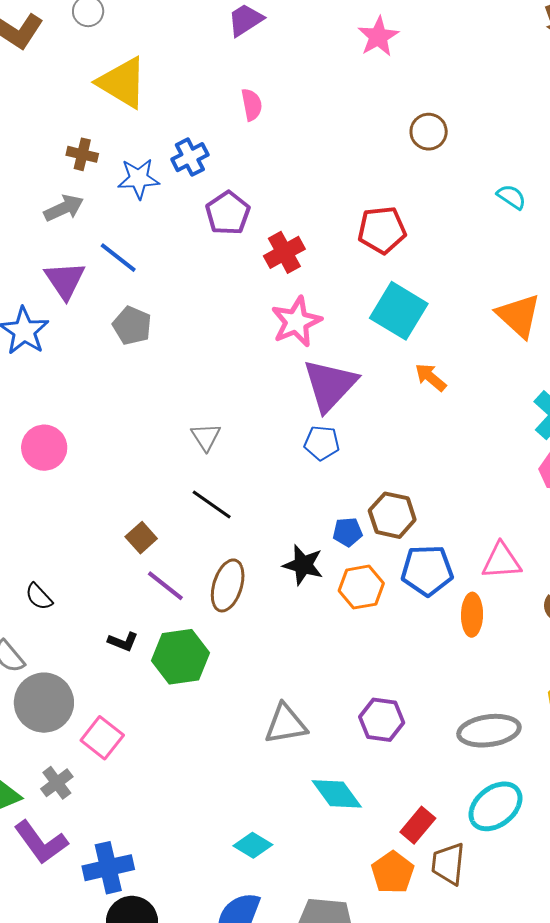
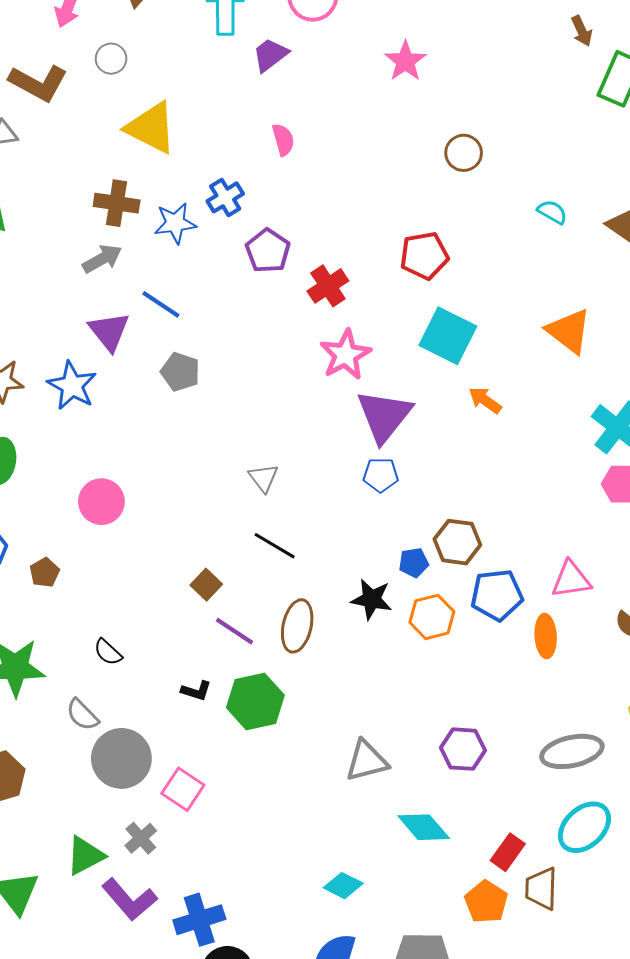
brown cross: (82, 154) -> (117, 203), size x1.4

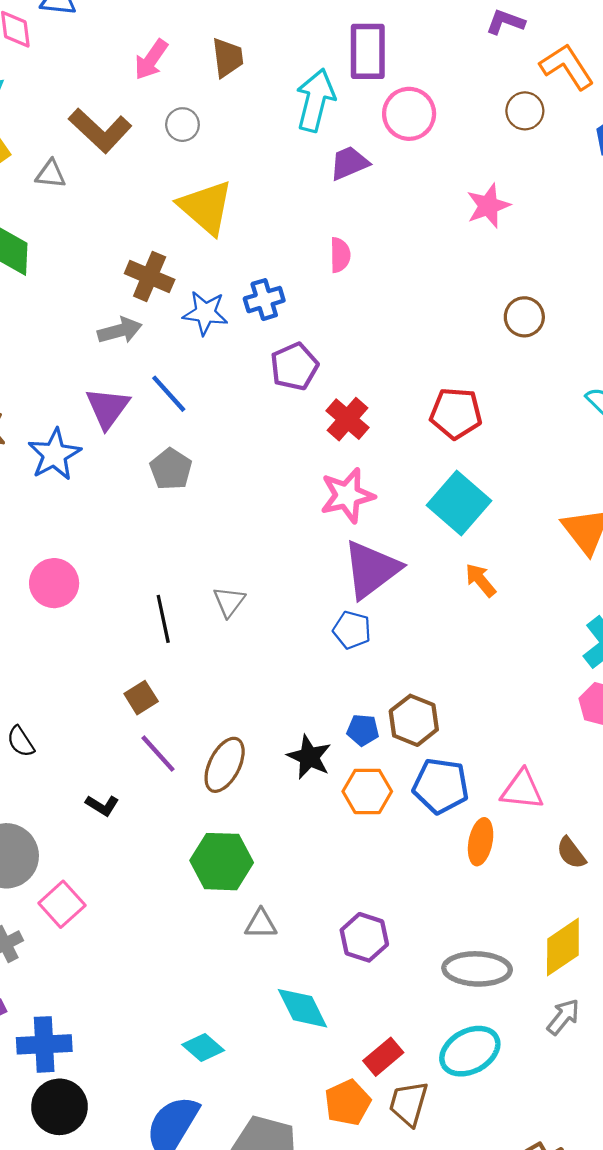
red cross: (328, 286) -> (347, 419), turned -30
black line: (275, 546) -> (163, 619), moved, turned 33
green hexagon: (255, 701) -> (222, 862), moved
gray triangle: (367, 761) -> (261, 924), size x0.7

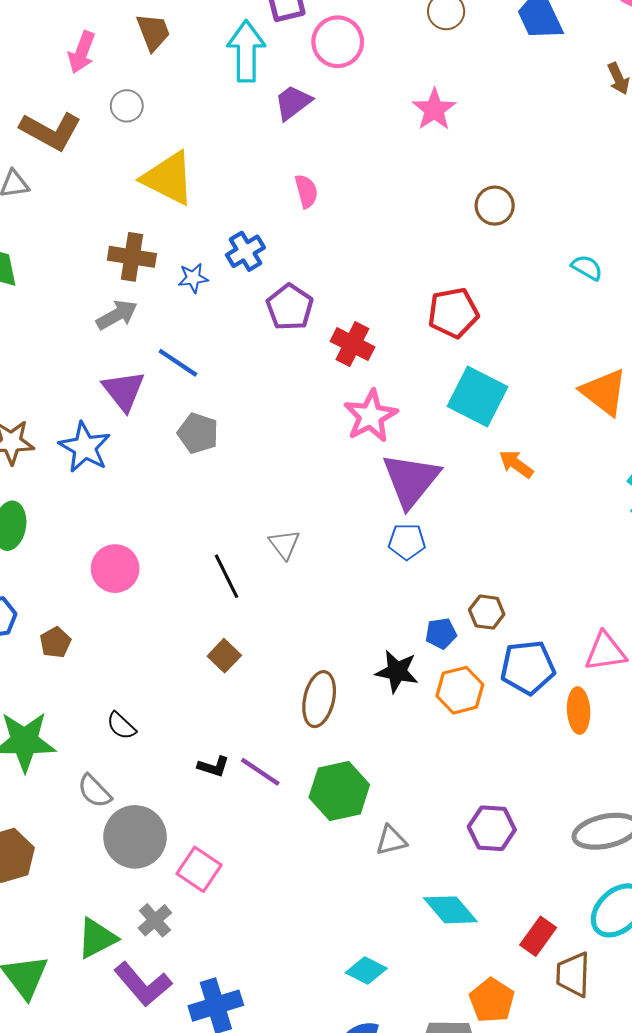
blue star: (205, 313) -> (193, 278), size x0.7
brown hexagon: (414, 720) -> (487, 612), size x0.7
purple line: (158, 754) -> (260, 772), moved
orange pentagon: (348, 1103) -> (492, 1000), moved

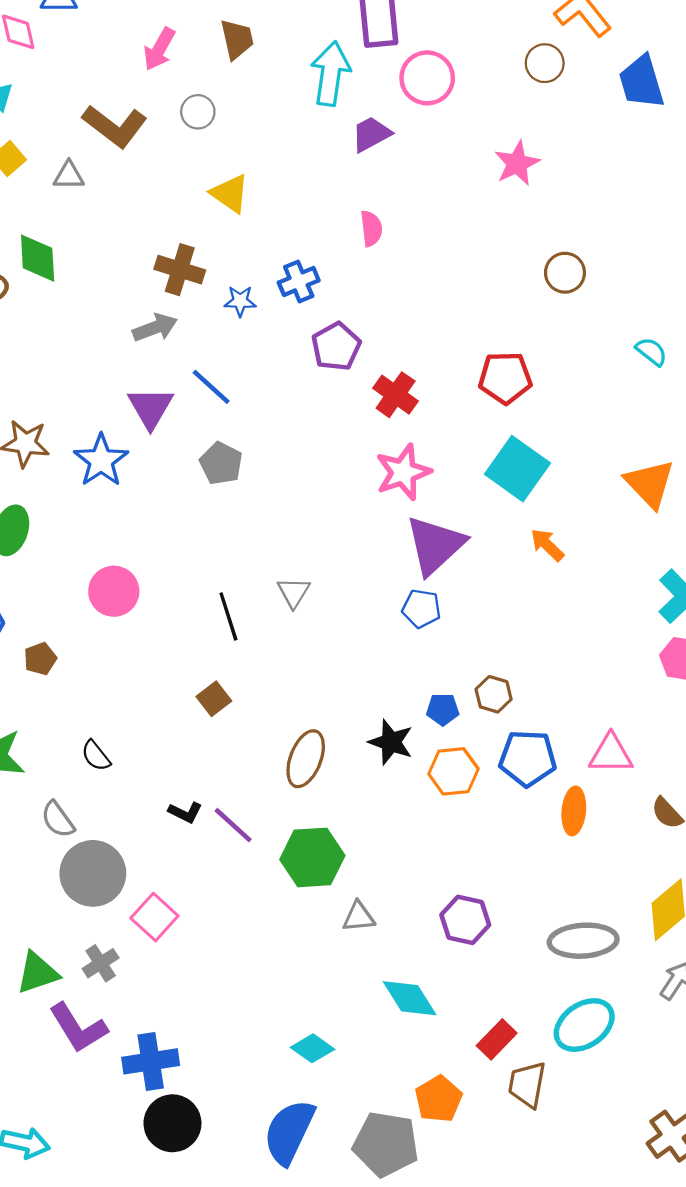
yellow triangle: (168, 178) -> (230, 194), size x0.7

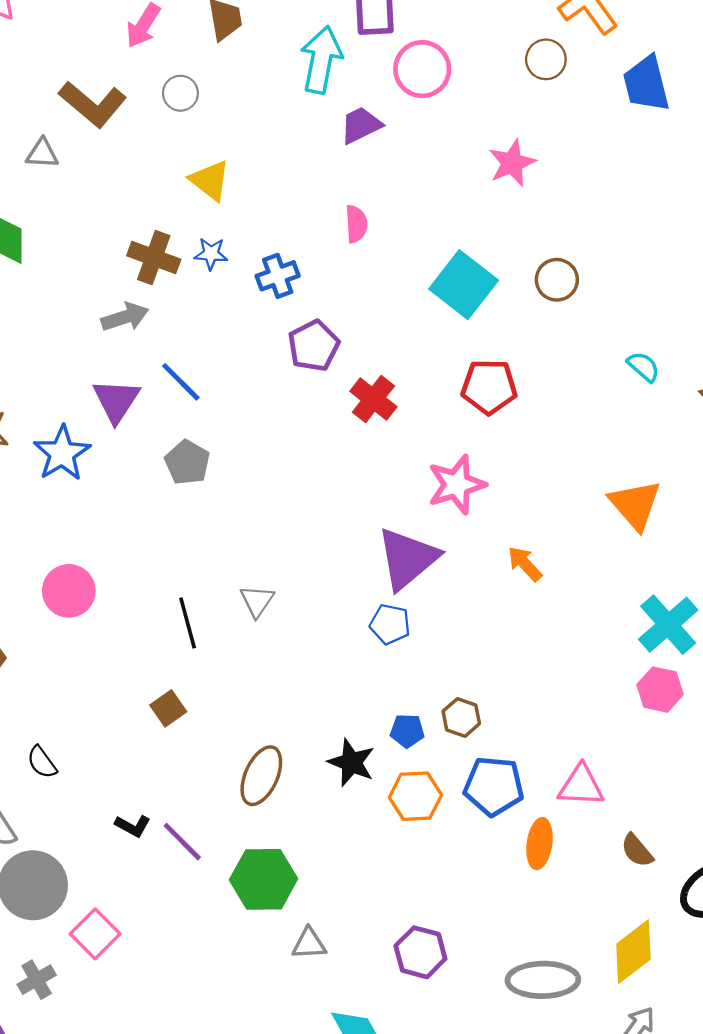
blue star: (240, 301) -> (211, 254), moved
cyan square: (517, 469) -> (464, 285), moved
pink star: (403, 472) -> (457, 485), moved

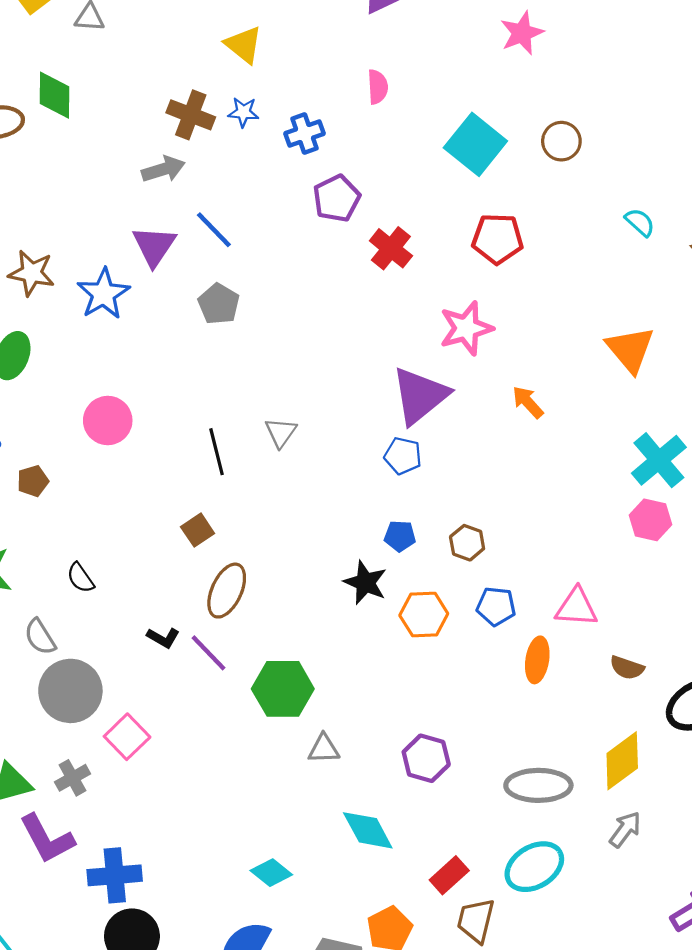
blue pentagon: (407, 731) -> (400, 536), moved
brown ellipse: (261, 776) -> (227, 591), moved
blue pentagon: (494, 786) -> (496, 606), size x0.7
brown semicircle: (637, 850) -> (627, 668), turned -32

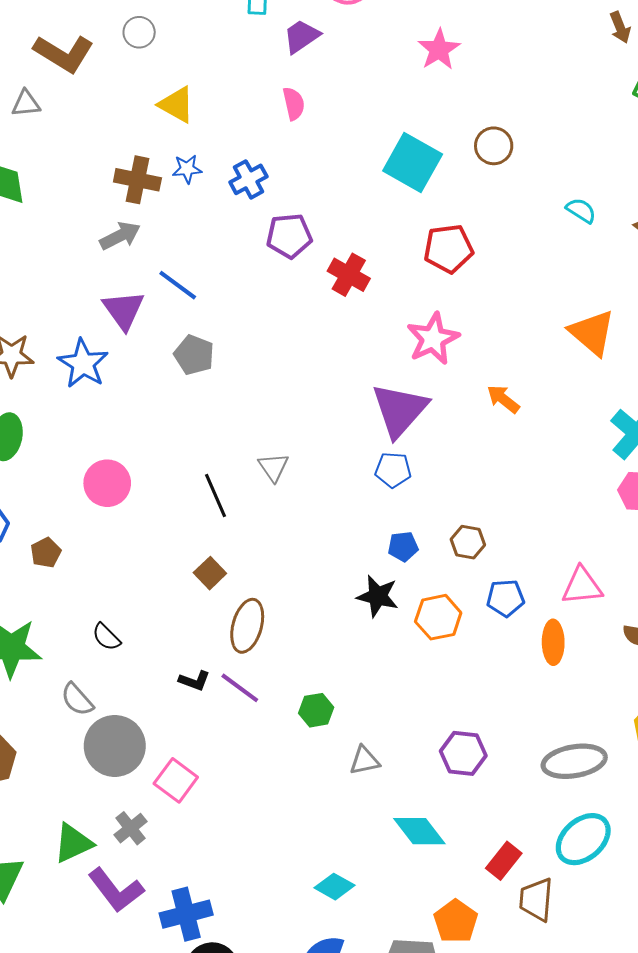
pink semicircle: (378, 87) -> (294, 104), moved
purple pentagon: (337, 198) -> (289, 236), turned 30
green hexagon: (283, 689) -> (316, 710), size x0.6

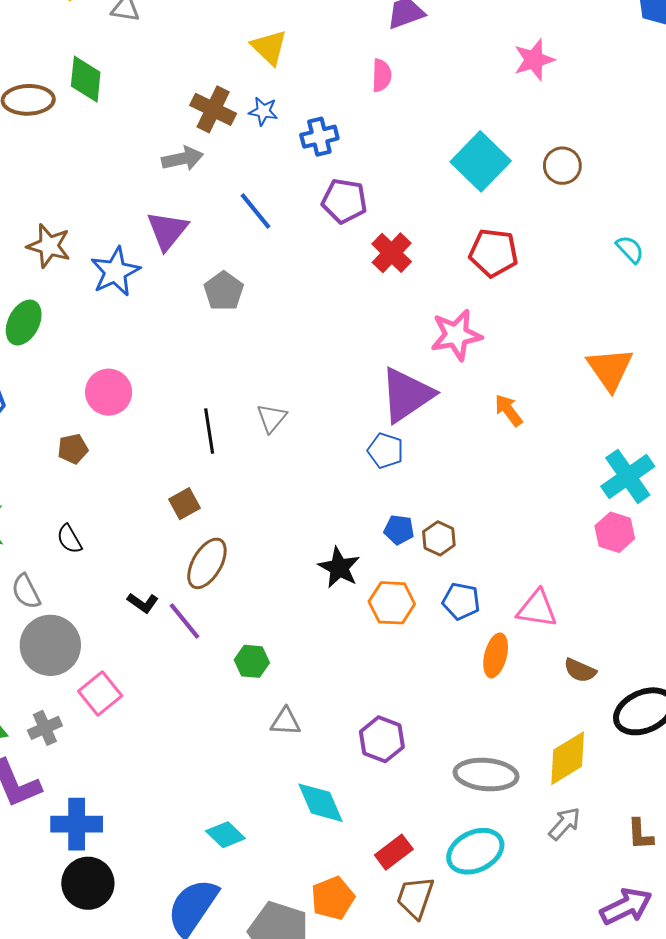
blue line: (178, 285) -> (255, 211), moved
blue pentagon: (403, 547) -> (399, 530), moved
brown pentagon: (46, 553) -> (73, 449), moved

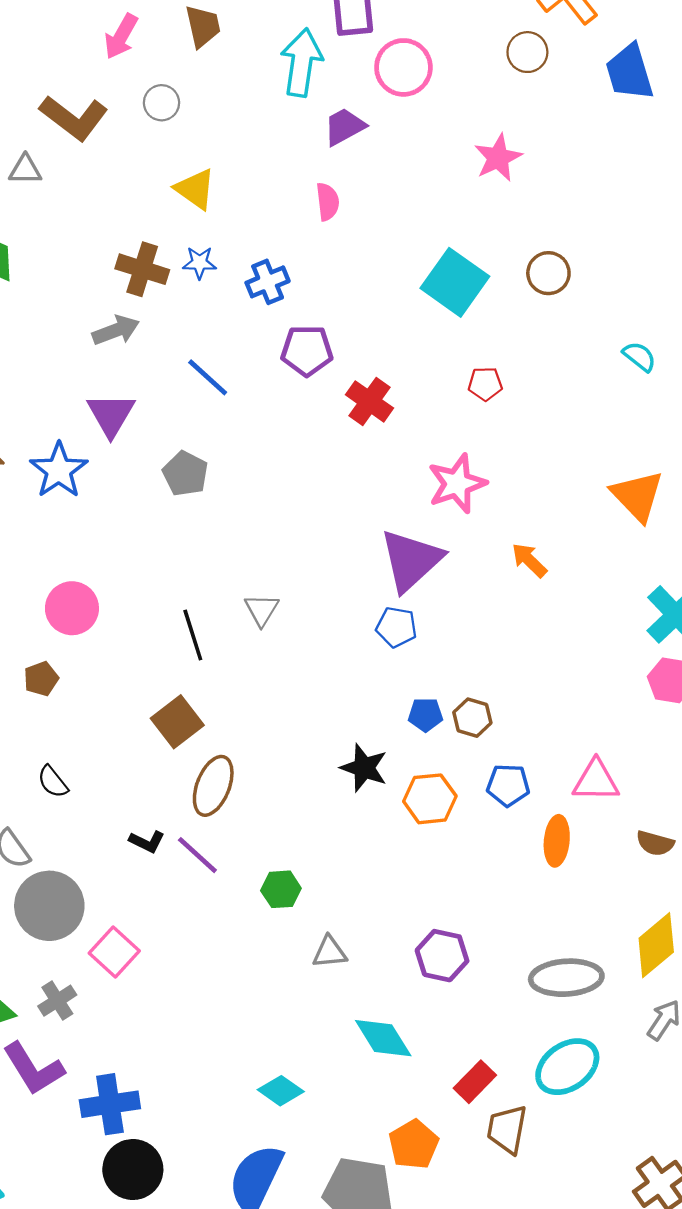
red pentagon: (494, 253) -> (485, 384), size x0.6
brown square: (184, 504) -> (177, 722), size x1.4

